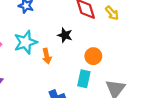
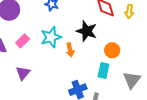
yellow arrow: (112, 13) -> (129, 12), turned 48
black star: (65, 35) -> (87, 31), size x1.5

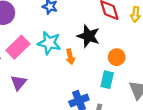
cyan star: (51, 37) -> (49, 43), turned 30
pink rectangle: (23, 41) -> (18, 47), size x1.5

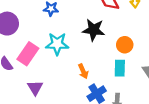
orange arrow: (70, 57) -> (83, 71), moved

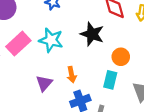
purple triangle: (35, 88) -> (44, 83), moved

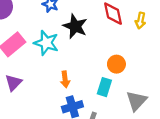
black star: (92, 34) -> (75, 26), moved
purple triangle: (44, 83) -> (13, 83), moved

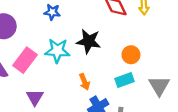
black star: (75, 26) -> (89, 41), moved
cyan rectangle: (104, 87) -> (125, 80), turned 66

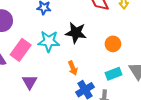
cyan rectangle: (125, 80) -> (113, 74), moved

